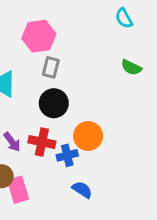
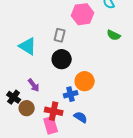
pink hexagon: (39, 36) -> (83, 14), moved
red cross: (42, 142) -> (54, 111), moved
pink rectangle: (18, 190) -> (51, 125), moved

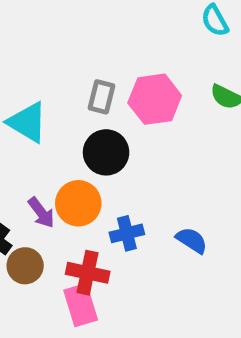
pink hexagon: (83, 14) -> (155, 99), moved
orange circle: (85, 81) -> (78, 203), moved
blue semicircle: (81, 117) -> (192, 240), moved

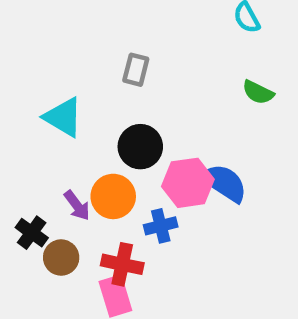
gray rectangle: (101, 97) -> (136, 70), moved
pink hexagon: (155, 99) -> (188, 183), moved
blue semicircle: (192, 240) -> (224, 183), moved, size x1.5

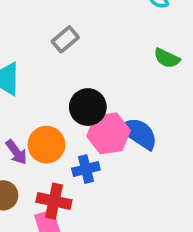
gray rectangle: (136, 70) -> (65, 39), turned 36
black circle: (140, 147) -> (88, 107), moved

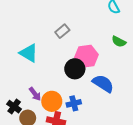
pink hexagon: (108, 133) -> (86, 56), moved
orange circle: (46, 145) -> (52, 101), moved

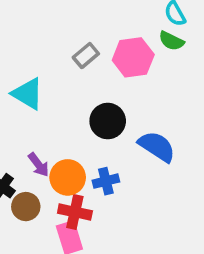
green semicircle: (119, 42) -> (171, 41), moved
pink hexagon: (86, 56) -> (133, 57), moved

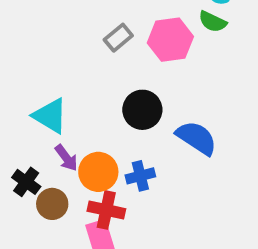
cyan triangle: (28, 94) -> (50, 116), moved

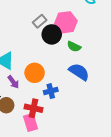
green semicircle: (213, 22) -> (74, 47), moved
black circle: (142, 110) -> (52, 34), moved
orange circle: (98, 172) -> (35, 73), moved

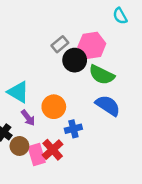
green semicircle: (74, 47) -> (102, 75), size x1.5
red cross: (34, 108) -> (53, 150), turned 36
pink rectangle: (30, 122) -> (37, 155), moved

